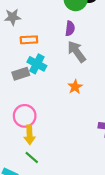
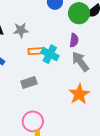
cyan cross: (37, 64) -> (50, 54), moved
orange star: (75, 87) -> (79, 94), size x1.5

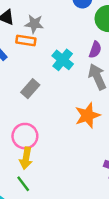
orange rectangle: (36, 51) -> (26, 40), moved
gray rectangle: (29, 83) -> (30, 89), turned -42

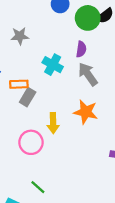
orange rectangle: (26, 40) -> (19, 84), moved
orange star: (87, 115) -> (86, 112), turned -30
yellow arrow: (26, 158) -> (53, 123), moved

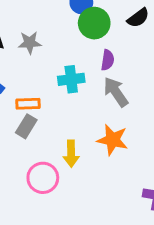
green circle: (88, 18) -> (94, 23), moved
cyan cross: (53, 65) -> (71, 79), turned -36
gray rectangle: (28, 97) -> (26, 126), moved

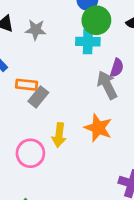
purple semicircle: (108, 60) -> (117, 68), moved
cyan cross: (71, 79) -> (88, 42), moved
gray rectangle: (26, 126) -> (38, 97), moved

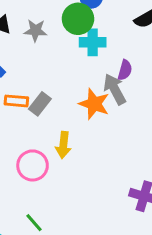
green circle: (96, 20) -> (78, 19), moved
orange rectangle: (26, 85) -> (16, 101), moved
orange star: (98, 128) -> (94, 104), moved

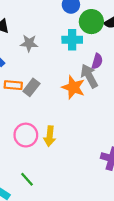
green circle: (78, 19) -> (91, 22), moved
gray star: (35, 31) -> (29, 43), moved
yellow arrow: (63, 145) -> (50, 136), moved

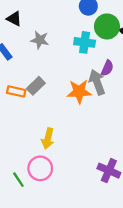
orange rectangle: (13, 85) -> (16, 91), moved
orange star: (73, 87) -> (79, 92), turned -30
pink circle: (26, 135) -> (40, 168), moved

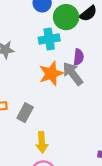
gray rectangle: (36, 86) -> (25, 113), moved
orange star: (79, 92) -> (51, 74), moved

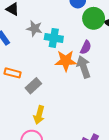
cyan cross: (49, 39) -> (54, 38), moved
purple semicircle: (79, 57) -> (86, 47), moved

